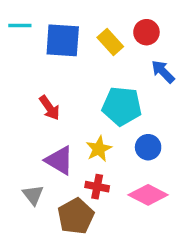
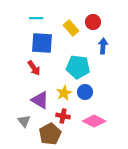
cyan line: (20, 26) -> (36, 18), moved
blue square: (63, 40) -> (42, 43), moved
blue arrow: (163, 72) -> (103, 46), turned 49
blue circle: (148, 147) -> (85, 92), moved

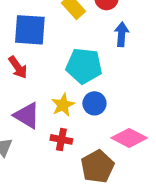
pink diamond: (94, 121) -> (129, 138), moved
brown pentagon: (50, 134) -> (97, 167), moved

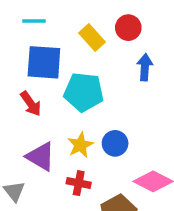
cyan pentagon: (84, 66) -> (84, 92), moved

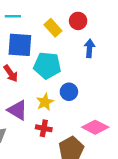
blue circle: (115, 143) -> (69, 92), moved

